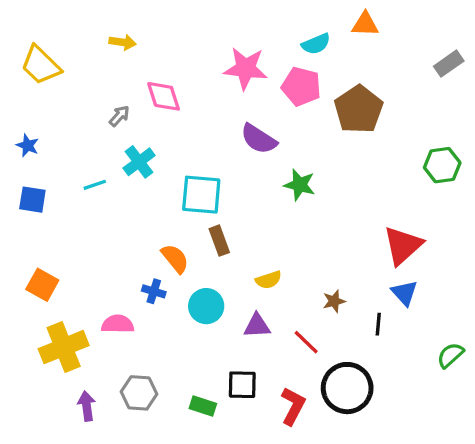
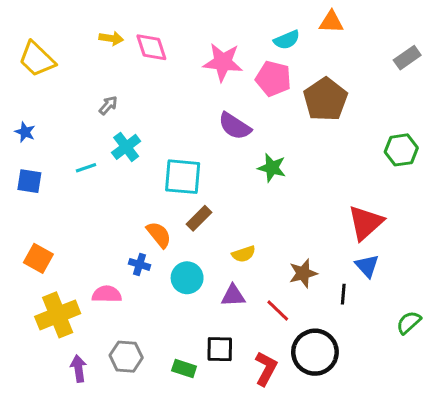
pink diamond: (164, 96) -> (151, 47), moved
brown rectangle: (219, 241) -> (199, 218), turned 65
brown star: (334, 301) -> (303, 273), size x1.4

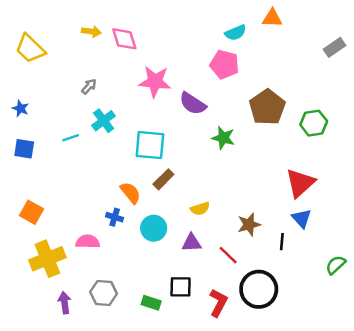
pink star: (223, 62) -> (155, 82), moved
brown pentagon: (325, 99) -> (267, 107), moved
green hexagon: (401, 150) -> (314, 123), moved

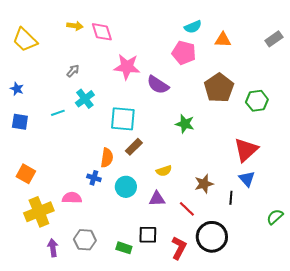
orange triangle: (272, 18) -> (223, 40), moved
green star: (223, 138) -> (185, 124), moved
orange semicircle: (130, 193) -> (107, 158), turned 48

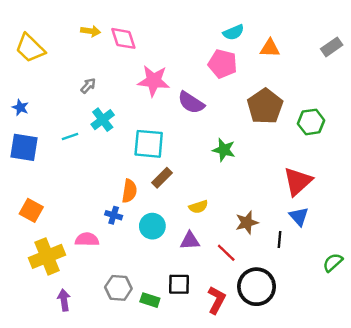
blue square: (20, 122) -> (24, 147), size x1.4
gray hexagon: (85, 240) -> (118, 288), moved

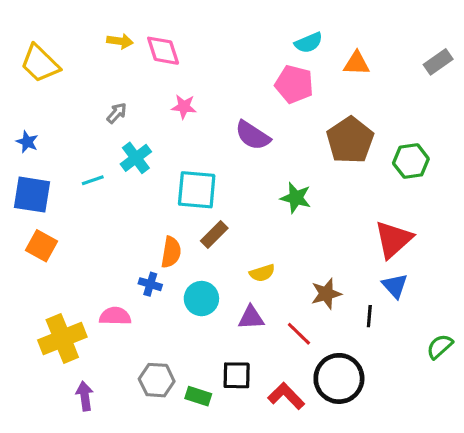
pink star: (154, 81) -> (184, 107), moved, size x0.6
orange square: (31, 210) -> (42, 246), moved
red L-shape: (217, 300) -> (286, 396), turned -72

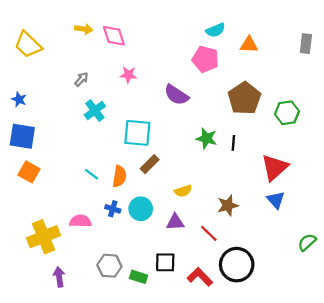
gray rectangle: (438, 62) -> (306, 44), turned -48
cyan line: (93, 180) -> (92, 174), moved, turned 56
blue cross: (150, 284) -> (113, 209), moved
black line: (369, 316) -> (233, 143), moved

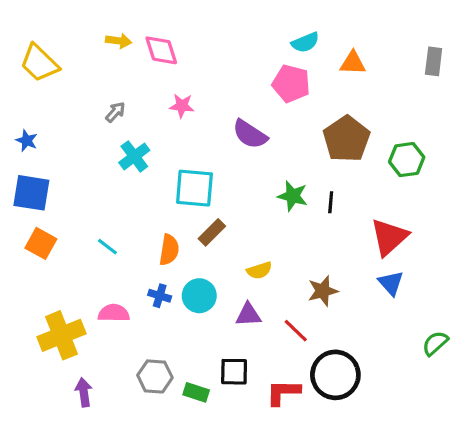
cyan line: (92, 174) -> (107, 247), moved
red L-shape: (200, 277) -> (283, 392), turned -45

